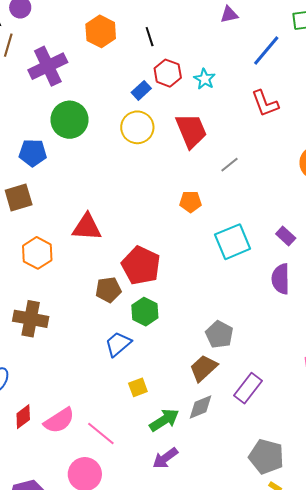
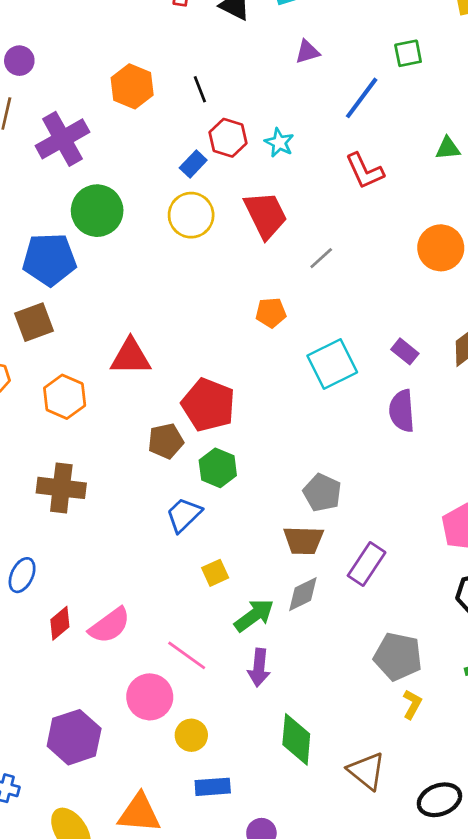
blue pentagon: (33, 153) -> (49, 259), size x1.4
brown trapezoid: (203, 368) -> (303, 540), turned -132
pink line: (101, 434) -> (187, 655), moved
purple arrow: (165, 458) -> (259, 668), turned -44

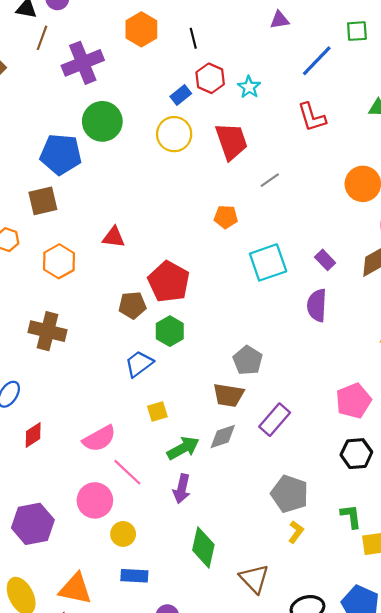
red triangle: (131, 357) -> (114, 237), size x0.7
pink semicircle: (110, 625) -> (99, 439), moved

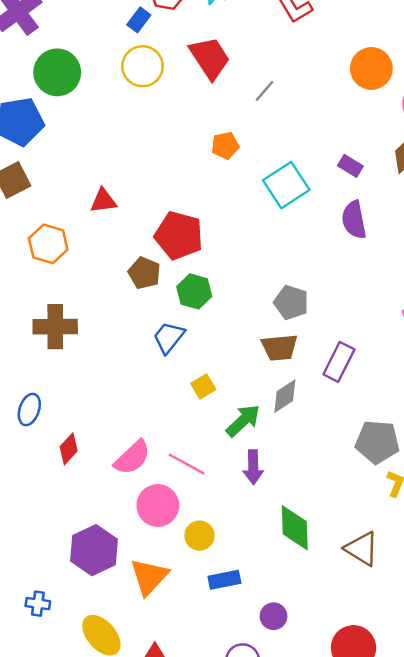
brown pentagon: (132, 305) -> (144, 273), turned -30
pink semicircle: (99, 439) -> (132, 458), moved
orange triangle: (75, 589) -> (149, 577), moved, turned -45

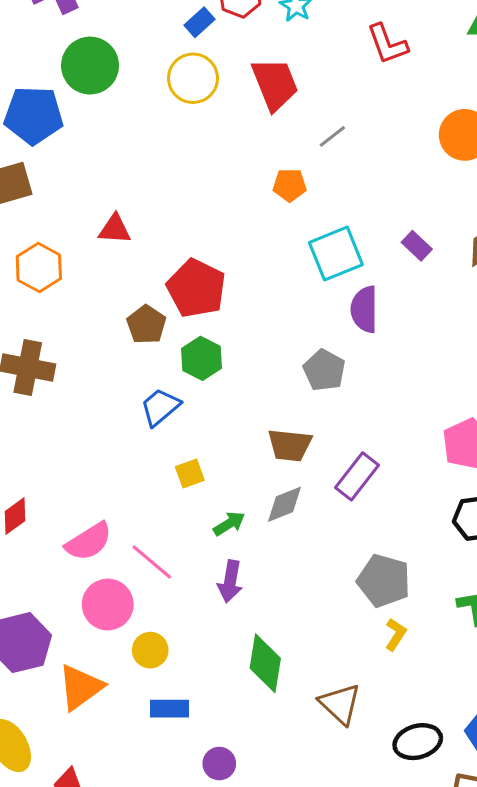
orange pentagon: (225, 145) -> (290, 185), moved
purple semicircle: (354, 220) -> (364, 309), moved
gray pentagon: (291, 302) -> (324, 370), moved
green arrow: (243, 421) -> (229, 524), size x0.7

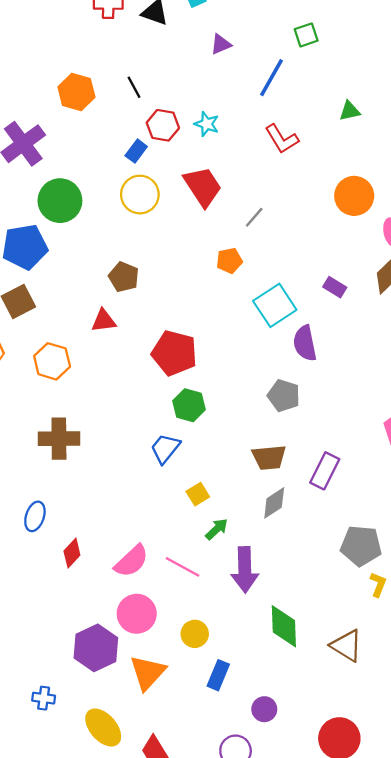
brown pentagon: (146, 325) -> (124, 277), moved
green arrow: (229, 524) -> (217, 529), moved
purple arrow: (230, 581) -> (245, 570), size x1.4
pink circle: (108, 605) -> (137, 614), moved
blue rectangle: (169, 709) -> (218, 675), turned -56

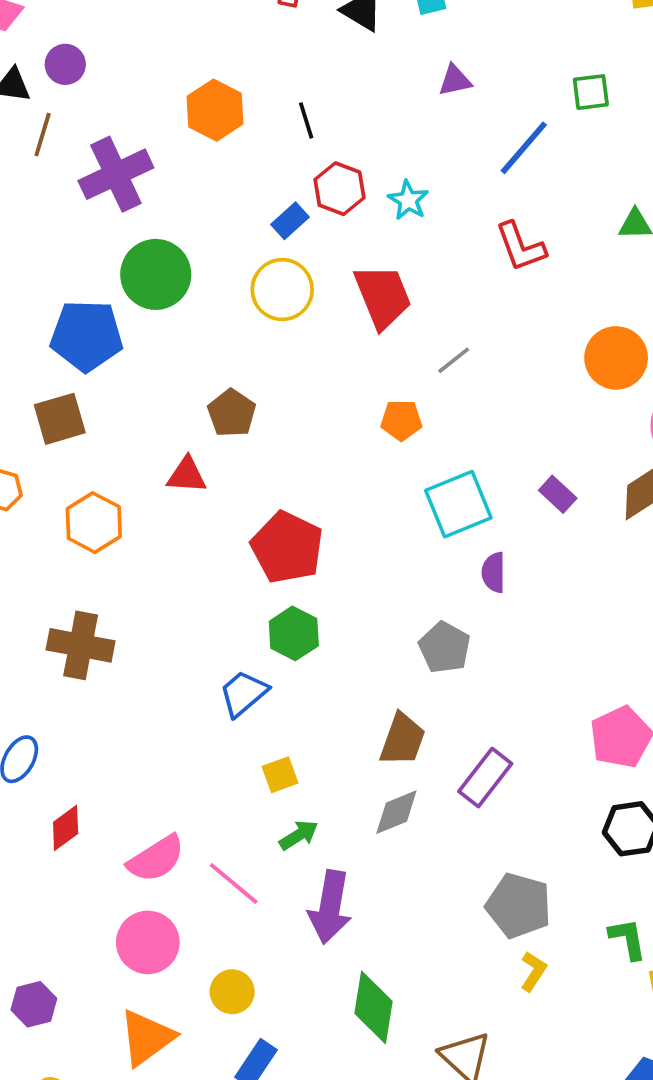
purple semicircle: (305, 343) -> (494, 572), size x0.7
brown trapezoid: (269, 457) -> (402, 739), turned -76
purple hexagon: (96, 648) -> (34, 1004), moved, size x0.6

